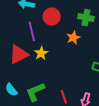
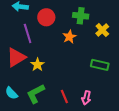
yellow star: (41, 53) -> (37, 65), moved

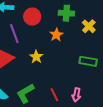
yellow star: (37, 65) -> (36, 57), moved

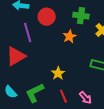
yellow star: (36, 57) -> (58, 73), moved
pink arrow: (76, 95) -> (85, 98), turned -56

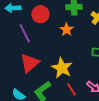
red triangle: (16, 56) -> (30, 63), moved
yellow star: (58, 73) -> (62, 68), size x1.5

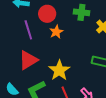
orange star: (67, 30) -> (56, 32), moved

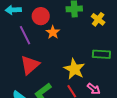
yellow star: (59, 70) -> (74, 69), moved

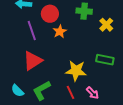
yellow star: (74, 69) -> (76, 71), turned -30

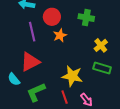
yellow cross: (106, 25) -> (101, 45), moved
cyan semicircle: (17, 91) -> (14, 79), moved

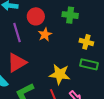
yellow cross: (101, 45) -> (86, 42), turned -32

